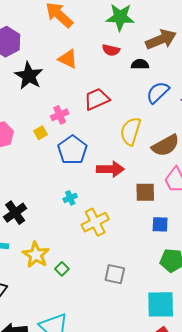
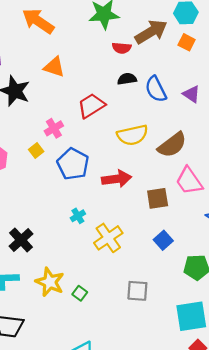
red semicircle: (111, 50) -> (122, 48), moved
black semicircle: (140, 64) -> (127, 79), moved
blue semicircle: (158, 92) -> (156, 89), turned -65
yellow semicircle: (131, 131) -> (132, 135), turned -112
blue square: (160, 224) -> (163, 240), moved, turned -36

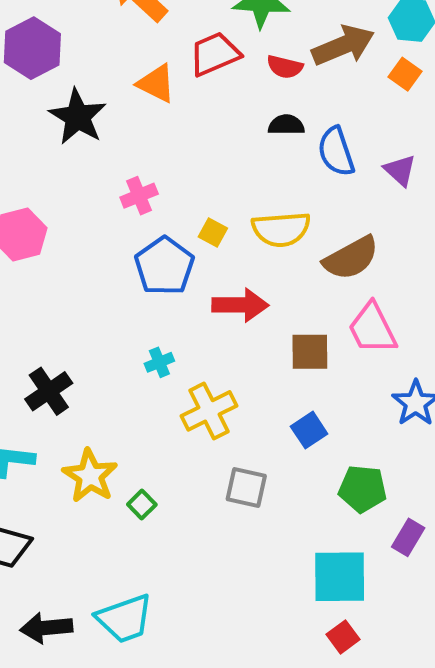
red trapezoid: (91, 106) -> (215, 54), moved
yellow square: (36, 150) -> (213, 232), moved, turned -32
gray square: (137, 291) -> (246, 488), moved

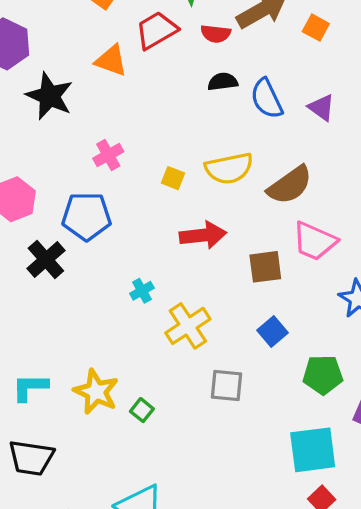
blue pentagon: (164, 266) -> (87, 216), moved, turned -30
pink trapezoid: (372, 328) -> (315, 241), turned -33
black cross: (49, 391) -> (46, 260), moved

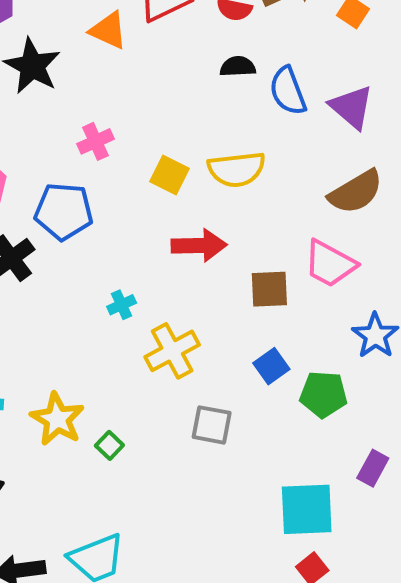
purple triangle: (321, 108) -> (352, 107), size x1.4
yellow square: (173, 178) -> (170, 175), size x1.4
brown semicircle: (290, 185) -> (356, 192), moved
green pentagon: (323, 375) -> (323, 394), moved

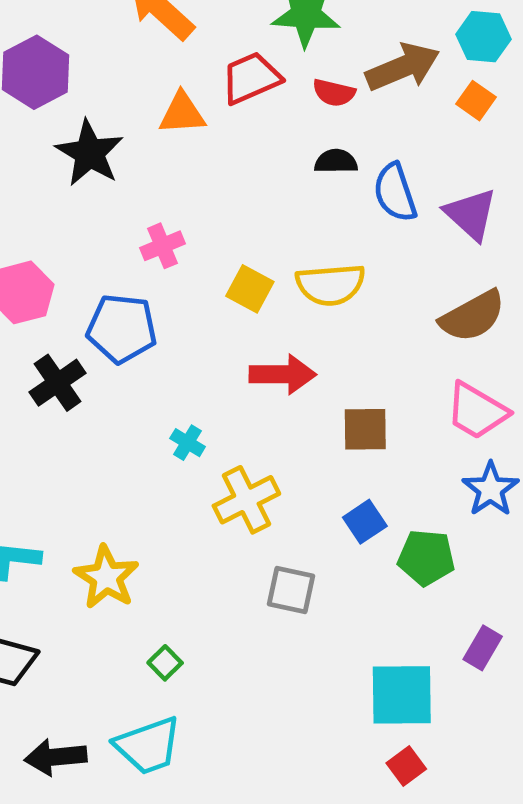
orange triangle: (108, 30) -> (182, 113), turned -30
pink trapezoid: (330, 264) -> (477, 411), moved
cyan cross: (122, 305) -> (188, 443), turned -36
green square: (109, 445) -> (165, 663), moved

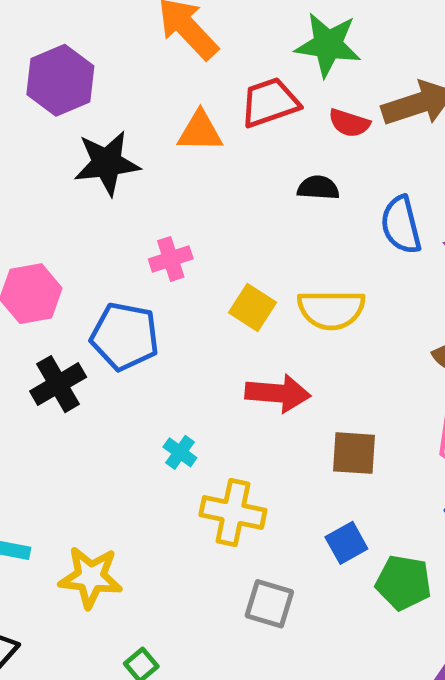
black star: (90, 153) -> (107, 163), turned 30
black semicircle: (336, 161) -> (318, 188), moved
yellow cross: (246, 500) -> (233, 513), turned 34
yellow star: (106, 577) -> (91, 577), turned -30

